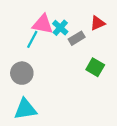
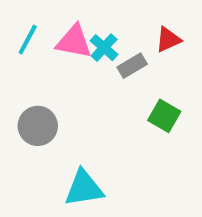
cyan line: (32, 39) -> (28, 40), moved
cyan triangle: (25, 109) -> (84, 188), moved

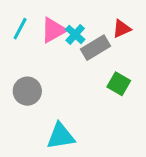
pink triangle: (74, 42) -> (53, 30), turned -40
gray rectangle: (132, 66) -> (95, 48), size x1.4

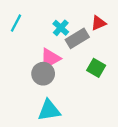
pink triangle: (53, 30) -> (50, 58), moved
gray circle: (27, 91) -> (43, 74), moved

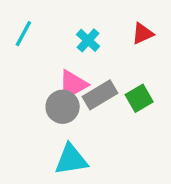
gray rectangle: (77, 38) -> (100, 95), moved
green square: (96, 68) -> (139, 98), turned 30

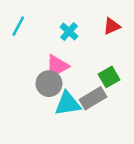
gray rectangle: (100, 95) -> (93, 98), moved
cyan triangle: (71, 160) -> (68, 104), moved

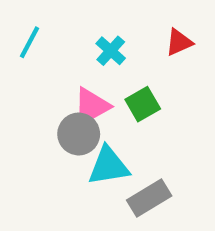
green square: (109, 77) -> (143, 104), moved
gray rectangle: (93, 98) -> (149, 198), moved

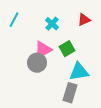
cyan triangle: (109, 166) -> (79, 72), moved
gray rectangle: (149, 198) -> (70, 93), turned -42

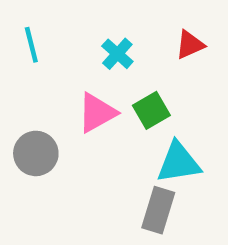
cyan line: (14, 20) -> (31, 45), turned -42
gray circle: (37, 63) -> (36, 153), moved

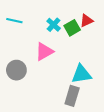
cyan line: (31, 45) -> (14, 21), turned -63
green square: (151, 110) -> (72, 28), moved

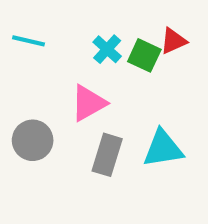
green square: (72, 28) -> (144, 55), turned -35
gray rectangle: (72, 96) -> (107, 155), moved

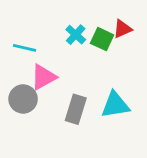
cyan line: (28, 41) -> (25, 48), moved
pink triangle: (88, 103) -> (44, 77), moved

